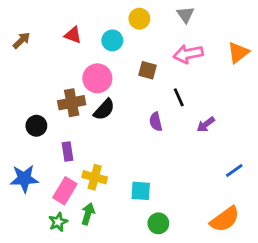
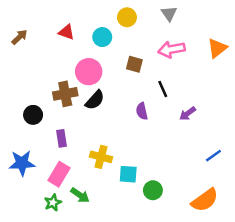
yellow cross: (95, 177) -> (101, 157), moved
green arrow: (88, 214) -> (80, 195), turned 108
green circle: (158, 223) -> (153, 190), moved

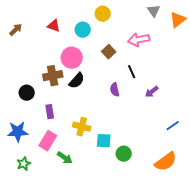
gray triangle: (169, 14) -> (154, 11), moved
orange triangle: (217, 48) -> (178, 20), moved
brown square: (134, 64) -> (109, 52), turned 32
green star: (53, 203) -> (24, 164), moved

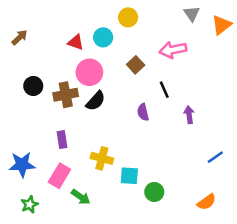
red triangle: (54, 26) -> (76, 42), moved
purple arrow: (152, 92) -> (189, 115), turned 120
black circle: (27, 93) -> (33, 86), moved
orange semicircle: (166, 162) -> (207, 202), size x0.7

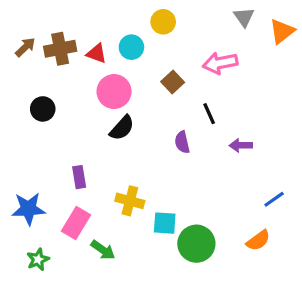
brown cross: (66, 95) -> (60, 49), moved
purple arrow: (189, 115) -> (241, 145), turned -84
green circle: (154, 192) -> (196, 244), size x1.5
orange semicircle: (207, 202) -> (258, 240), moved

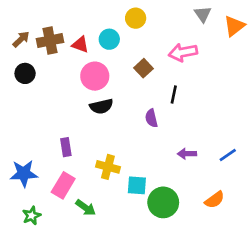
black circle: (43, 109) -> (25, 73), moved
black line: (209, 114) -> (174, 94), turned 36
black semicircle: (122, 128) -> (101, 106), turned 35
purple arrow: (241, 145) -> (187, 154), moved
blue line: (274, 199) -> (228, 155), moved

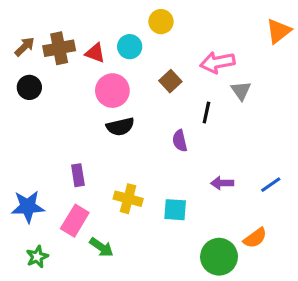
gray triangle: (203, 14) -> (241, 91), moved
cyan square: (137, 185) -> (175, 210), moved
green circle: (163, 202) -> (219, 257), moved

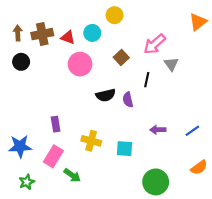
brown arrow: (25, 47) -> (18, 33), turned -48
pink arrow: (217, 62) -> (155, 44), turned -30
black semicircle: (120, 127) -> (106, 95), moved
orange semicircle: (255, 238) -> (199, 167), moved

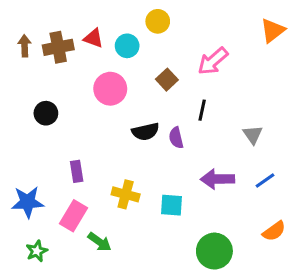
red triangle: (68, 37) -> (93, 38), moved
black circle: (21, 62) -> (46, 113), moved
gray triangle: (171, 64) -> (253, 135), moved
purple arrow: (158, 130) -> (217, 179), size x1.5

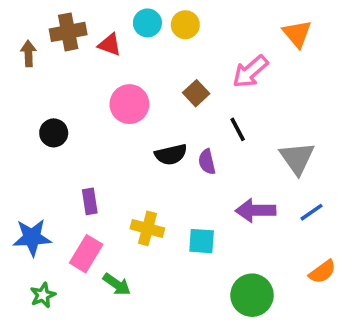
orange triangle: (273, 31) -> (297, 34), moved, turned -32
cyan circle: (127, 46) -> (147, 23), moved
brown cross: (58, 47) -> (68, 32), moved
black line: (202, 110) -> (238, 129), turned -40
gray triangle: (253, 135) -> (297, 158), size x1.5

